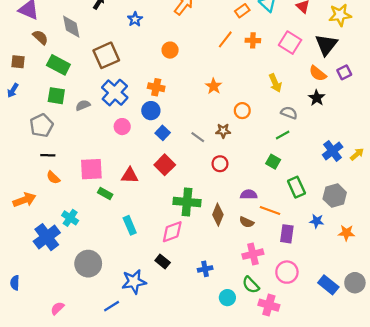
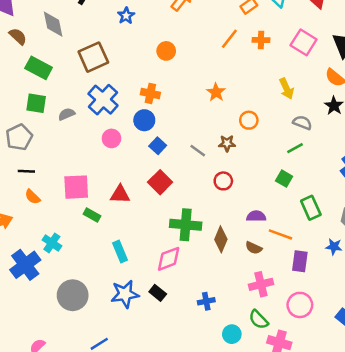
blue star: (134, 282) -> (125, 294), moved

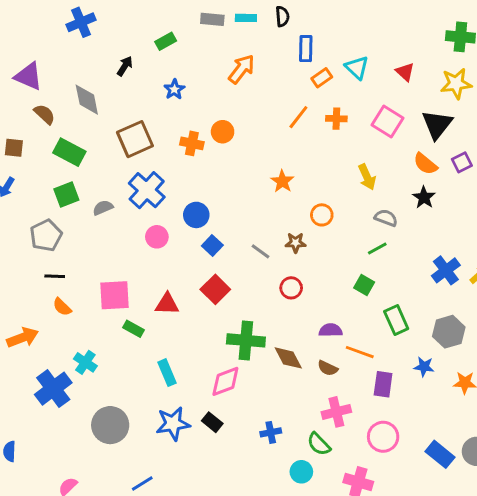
orange cross: (150, 93) -> (192, 143), moved
green square: (36, 103) -> (66, 194), turned -30
brown diamond: (221, 239) -> (288, 358), turned -50
green semicircle: (259, 320) -> (319, 444), moved

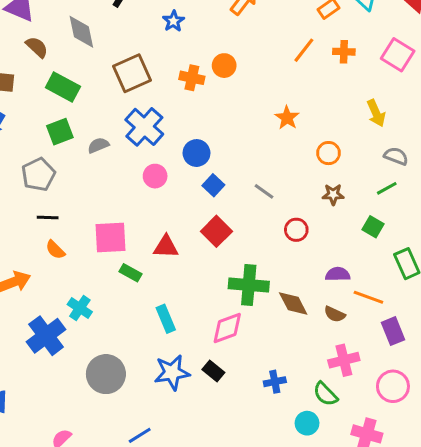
brown star: (296, 243) -> (333, 194), moved
purple rectangle: (383, 384) -> (393, 331), turned -30

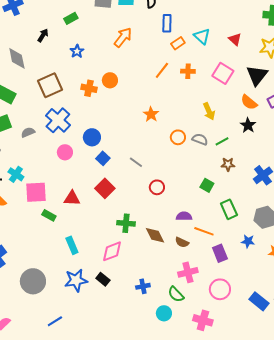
gray semicircle: (396, 156) -> (200, 139), moved
green line: (387, 188) -> (222, 141), moved
brown star: (333, 194) -> (228, 164), moved
green cross: (249, 285) -> (126, 223), size x0.7
cyan cross: (80, 308) -> (16, 174), moved

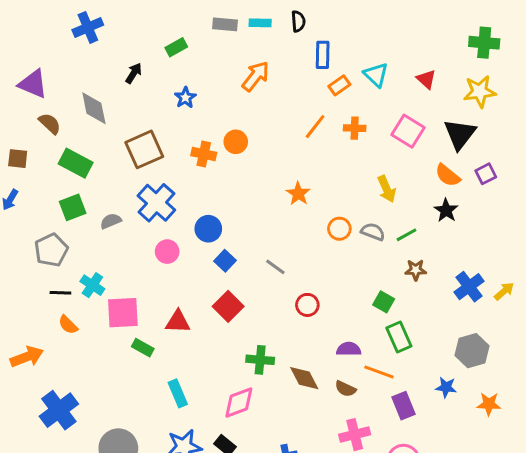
green rectangle: (229, 209) -> (399, 337), moved

